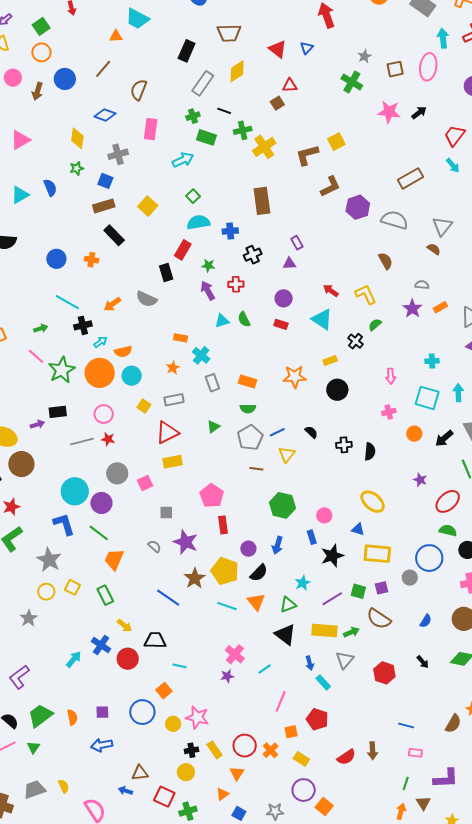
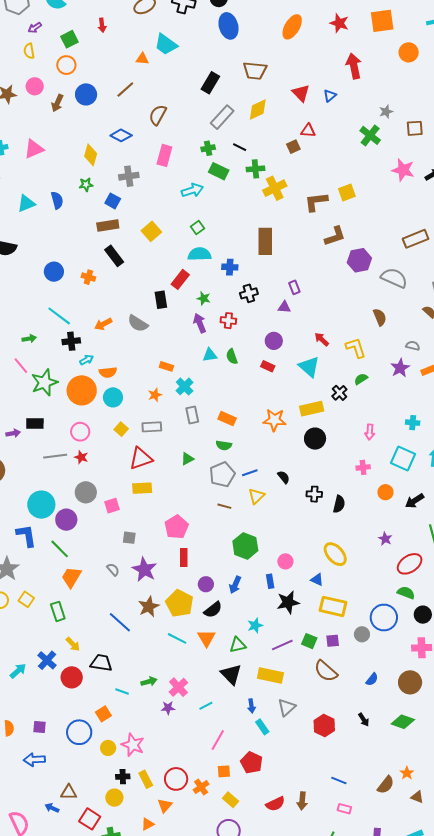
yellow rectangle: (330, 361) -> (312, 409), size x1.6
green arrow: (351, 632) -> (149, 682), moved

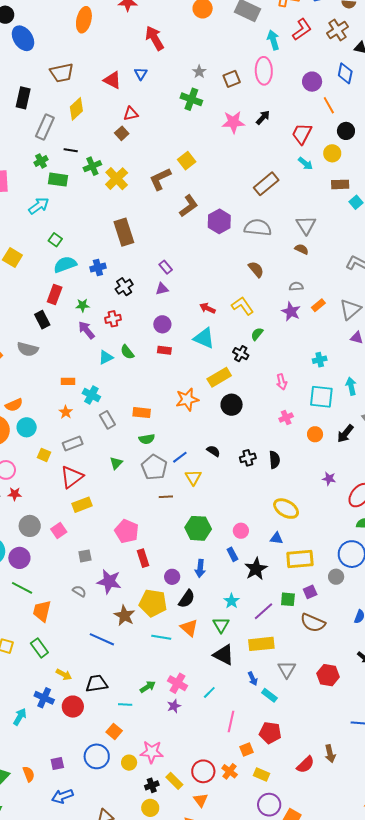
green triangle: (238, 645) -> (221, 625), turned -30

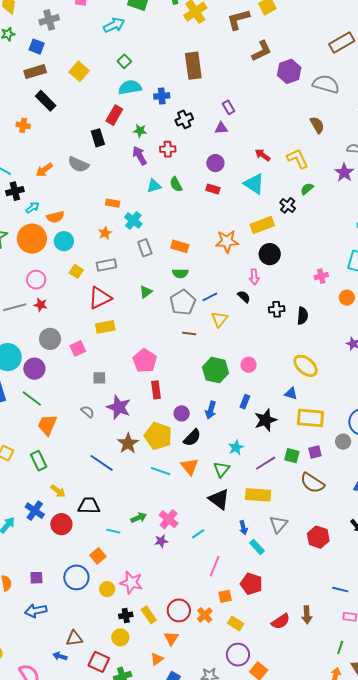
pink arrow: (282, 382) -> (254, 277), moved
pink circle: (241, 531) -> (249, 365), moved
blue rectangle: (232, 554) -> (245, 402), turned 40

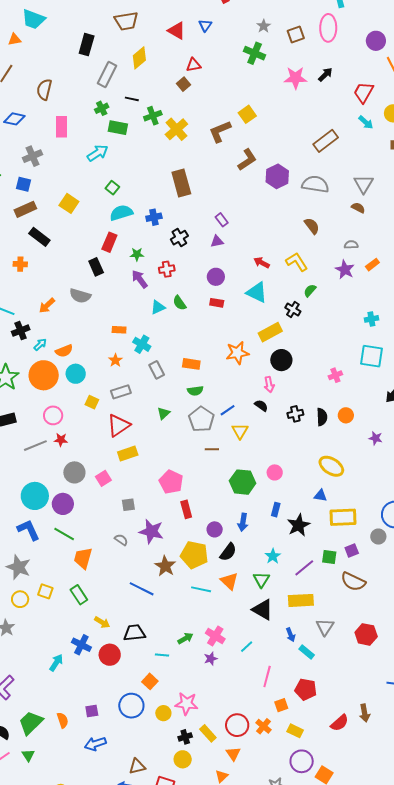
orange circle: (347, 298) -> (346, 415), moved

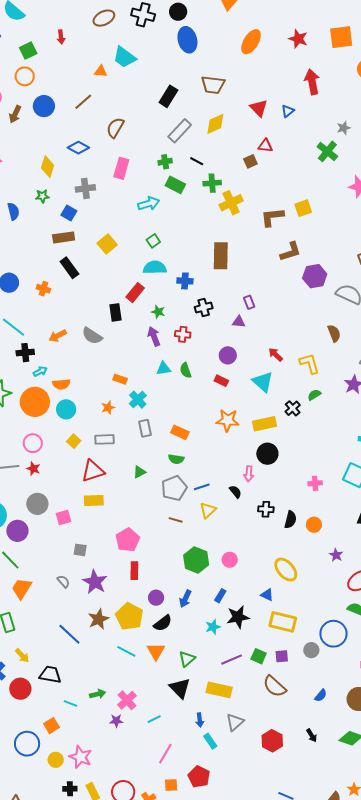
orange star: (237, 353) -> (228, 420), moved
cyan star: (273, 556) -> (213, 627), moved

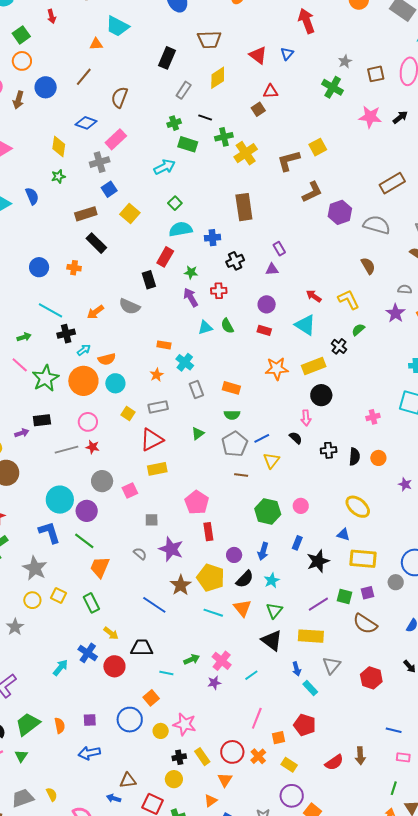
gray rectangle: (180, 131) -> (184, 90), size x0.7
pink rectangle: (121, 168) -> (116, 139), moved, turned 40
blue square: (69, 213) -> (109, 189), moved, turned 35
cyan star: (213, 627) -> (272, 580), moved
pink line: (165, 754) -> (257, 718), moved

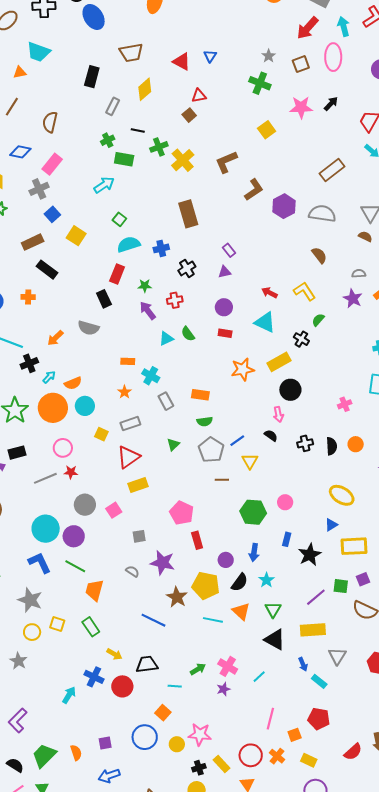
red arrow: (307, 21) -> (307, 28), moved, turned -110
yellow square: (318, 147) -> (267, 130), moved
blue triangle: (343, 534) -> (331, 525), turned -40

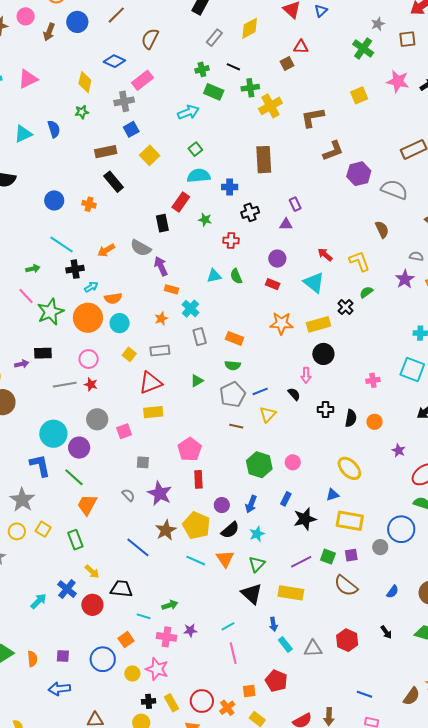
purple arrow: (148, 311) -> (161, 266), moved
gray triangle: (337, 656) -> (313, 649), moved, turned 42
pink cross: (228, 666) -> (166, 637), moved, turned -36
pink line: (270, 719) -> (233, 653), moved, turned -40

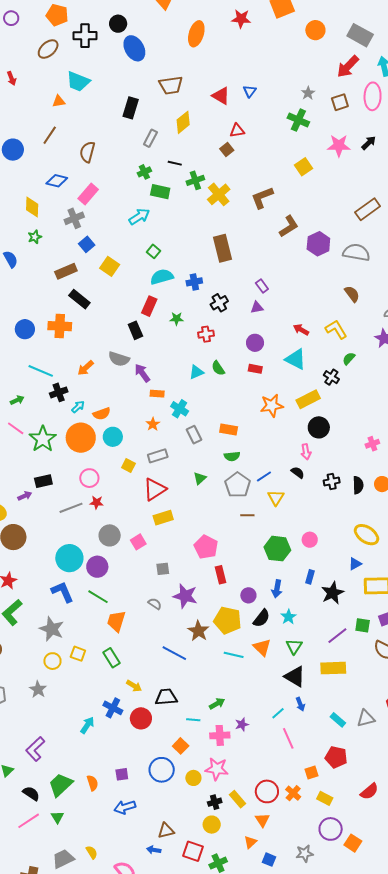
orange cross: (89, 204) -> (60, 326), size x1.6
blue arrow: (273, 624) -> (300, 704), moved

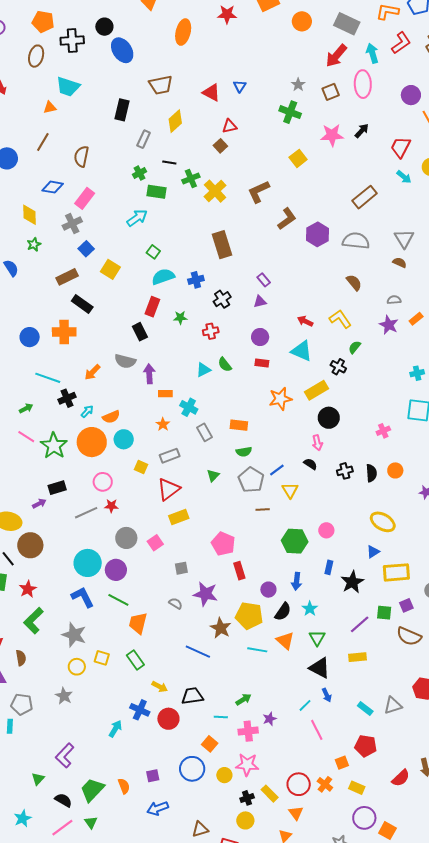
brown ellipse: (48, 49) -> (36, 56), turned -30
purple arrow: (142, 373) -> (149, 374), turned 36
yellow rectangle: (333, 668) -> (357, 657), size x0.7

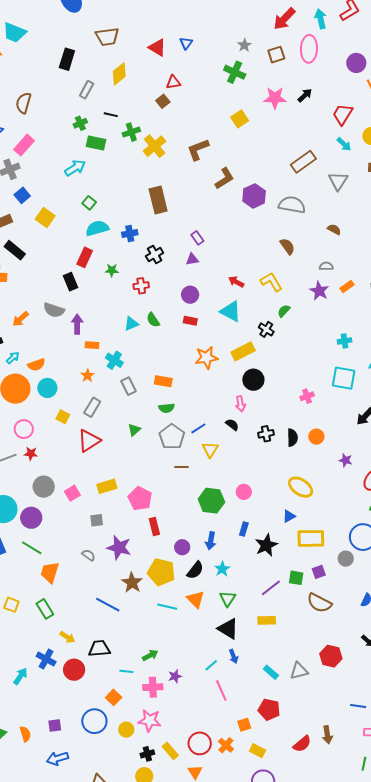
gray triangle: (404, 239) -> (338, 181), moved
gray rectangle: (170, 456) -> (92, 407), turned -42
yellow rectangle: (179, 517) -> (107, 486), moved

